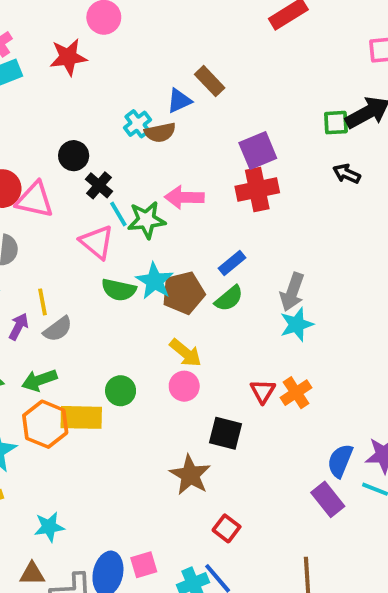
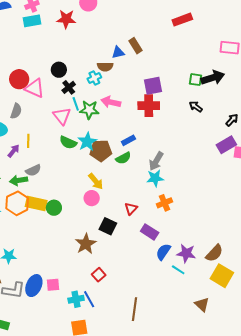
cyan cross: (137, 124) -> (94, 78), moved
gray semicircle: (58, 329) -> (33, 170), moved
green circle: (121, 391) -> (54, 208), moved
orange cross: (296, 393) -> (164, 203), moved
purple rectangle: (328, 499) -> (150, 232), moved, turned -30

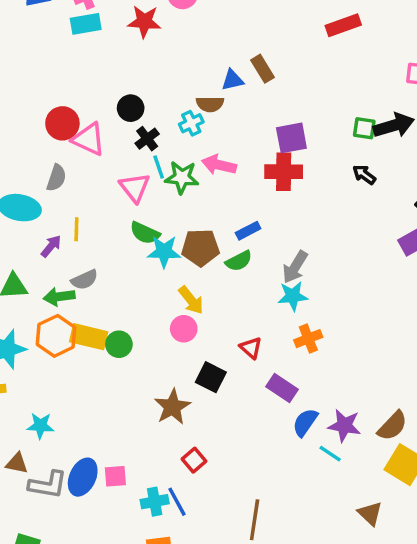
cyan star: (87, 142) -> (164, 252), moved, turned 30
red triangle: (131, 209) -> (251, 348), turned -32

